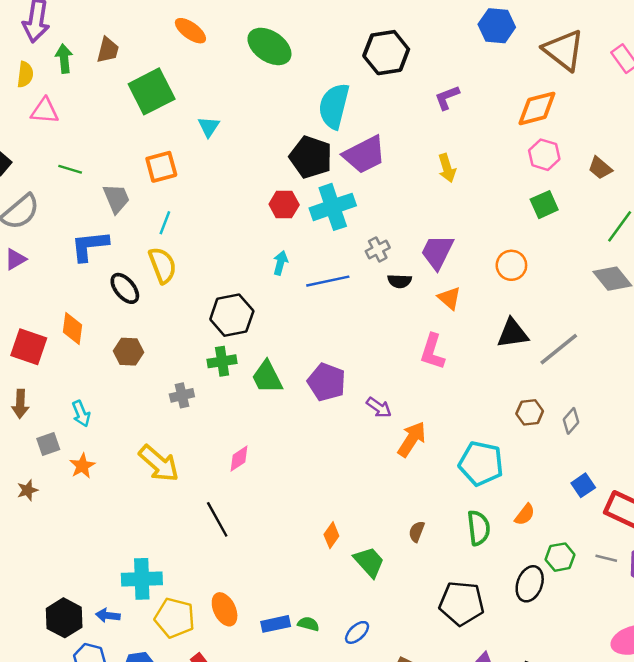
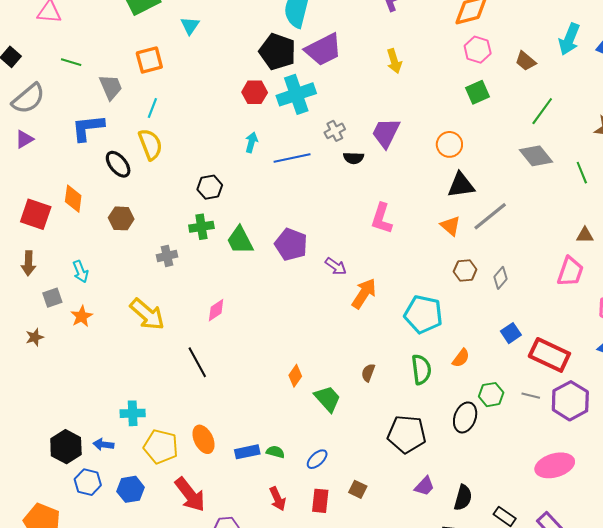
orange triangle: (449, 298) -> (450, 226), moved
black hexagon: (232, 315) -> (210, 187), size x0.7
black triangle: (513, 333) -> (461, 185), moved
cyan cross: (142, 579) -> (133, 413), size x0.7

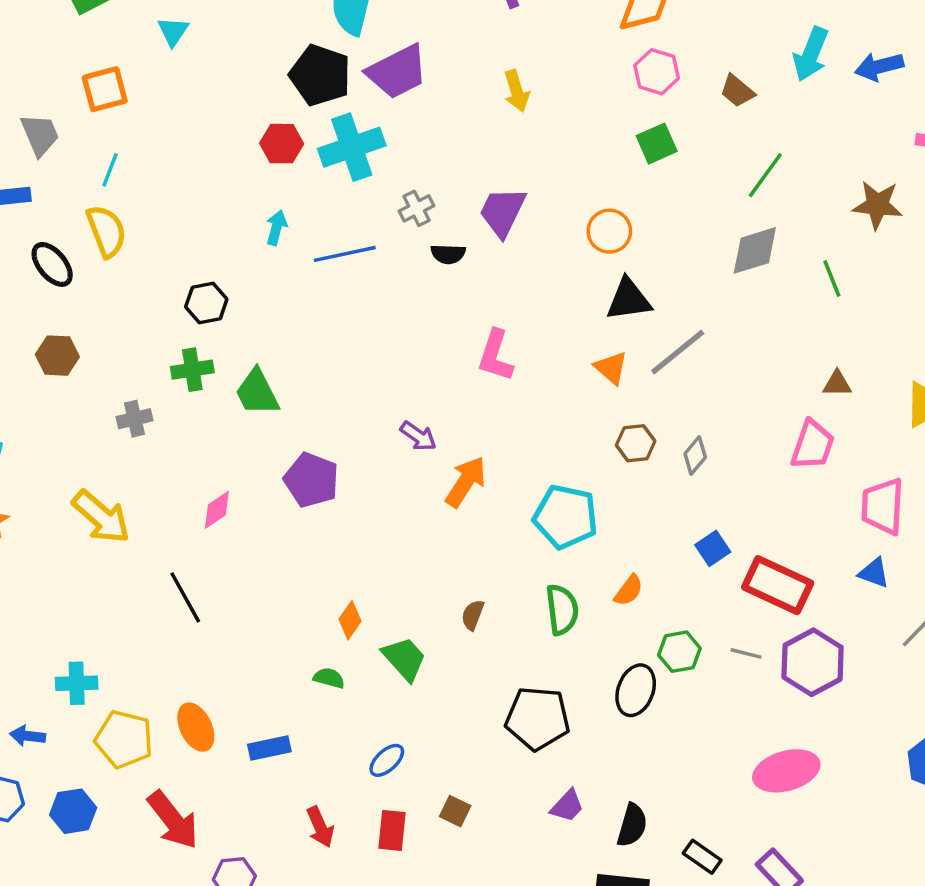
gray diamond: (536, 156) -> (755, 250), turned -68
purple pentagon: (291, 244) -> (311, 480), moved
green semicircle: (275, 452) -> (329, 678), moved

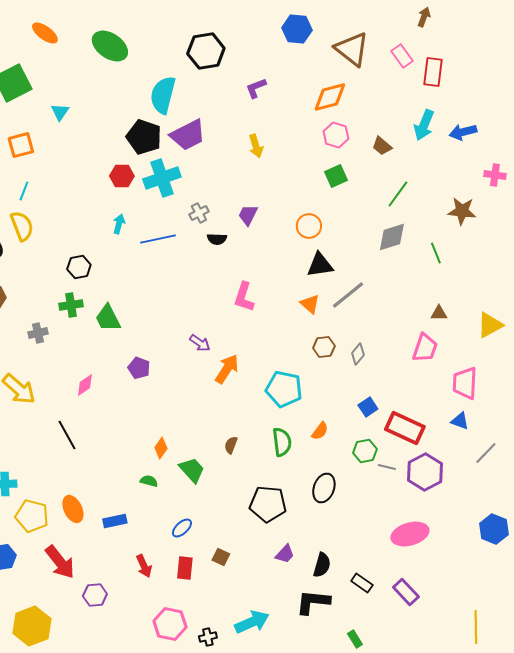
purple trapezoid: (502, 212) -> (248, 215), size x0.7
purple pentagon: (311, 480) -> (139, 368), size x0.7
green hexagon: (679, 652) -> (365, 451), moved

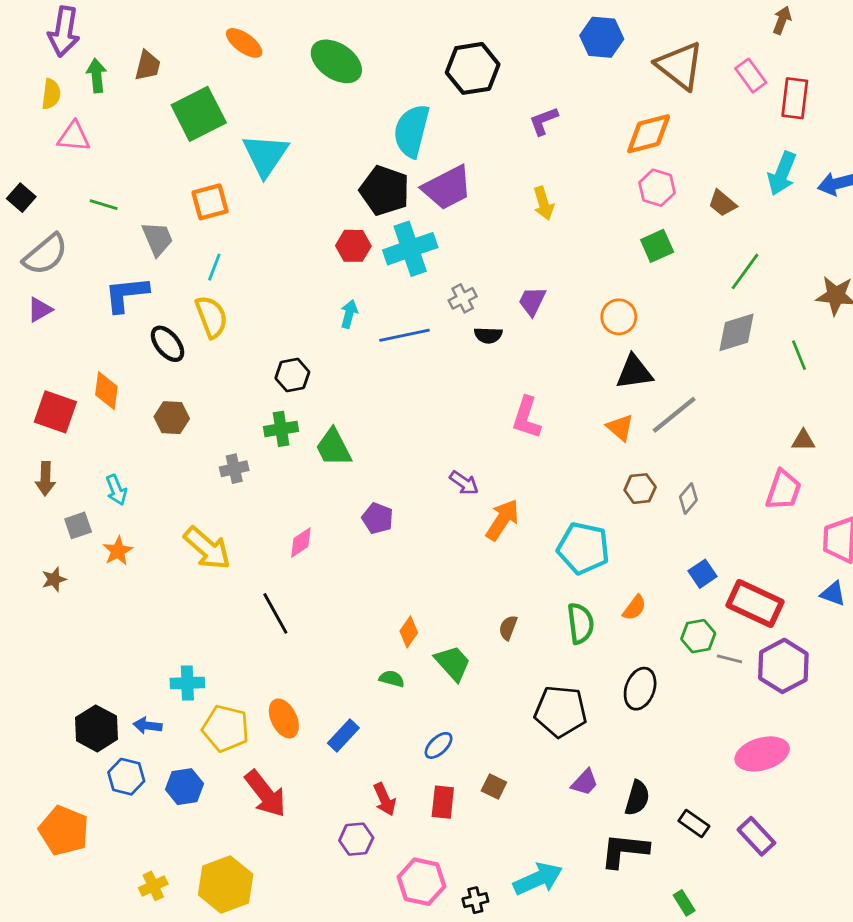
cyan triangle: (60, 112) -> (265, 155), size x1.8
blue rectangle: (115, 521) -> (343, 735), turned -35
purple hexagon: (95, 595) -> (356, 839), moved

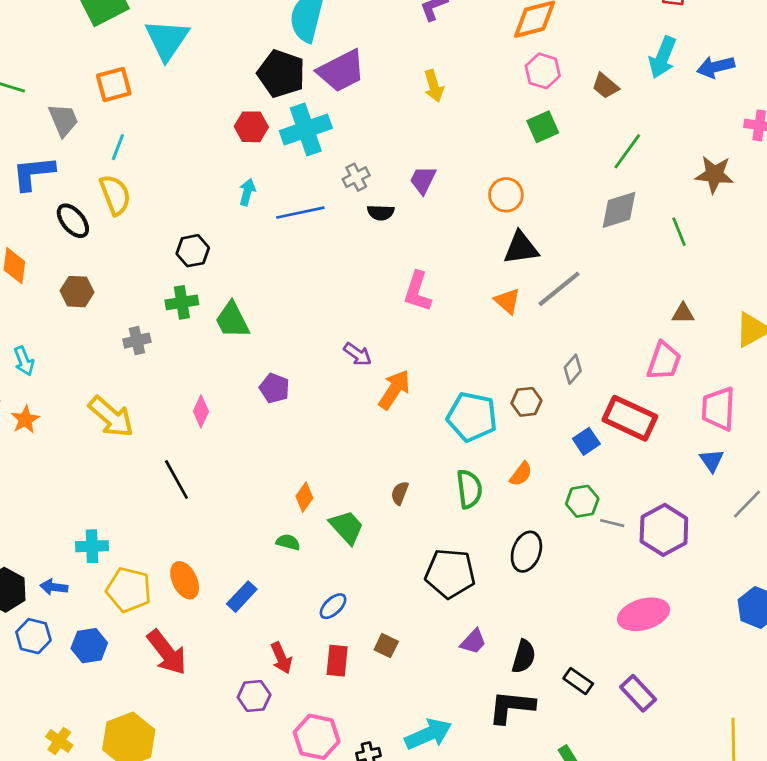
brown hexagon: (640, 489) -> (526, 402), moved
pink diamond: (301, 542) -> (201, 411), turned -32
blue triangle: (833, 594) -> (712, 460), turned 35
red rectangle: (755, 604) -> (630, 418), moved
yellow cross: (153, 886) -> (59, 741), turned -30

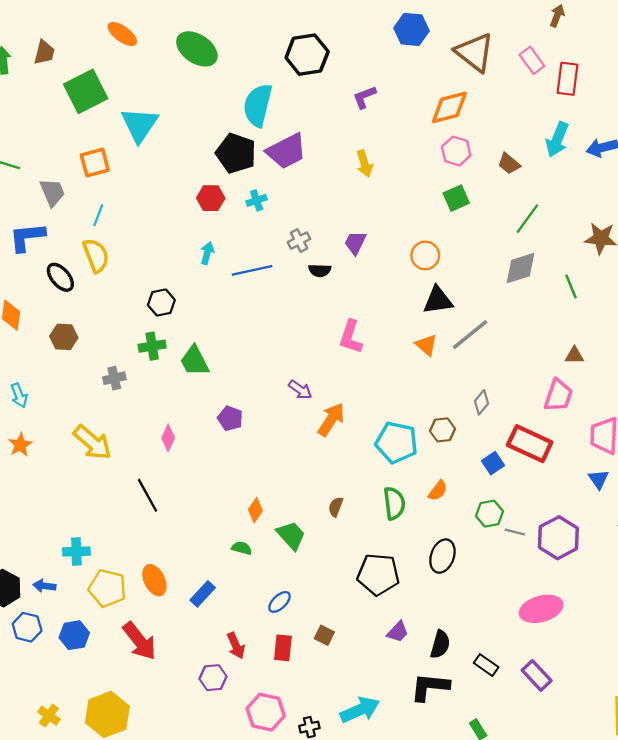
cyan cross: (306, 129) -> (257, 200), size x0.5

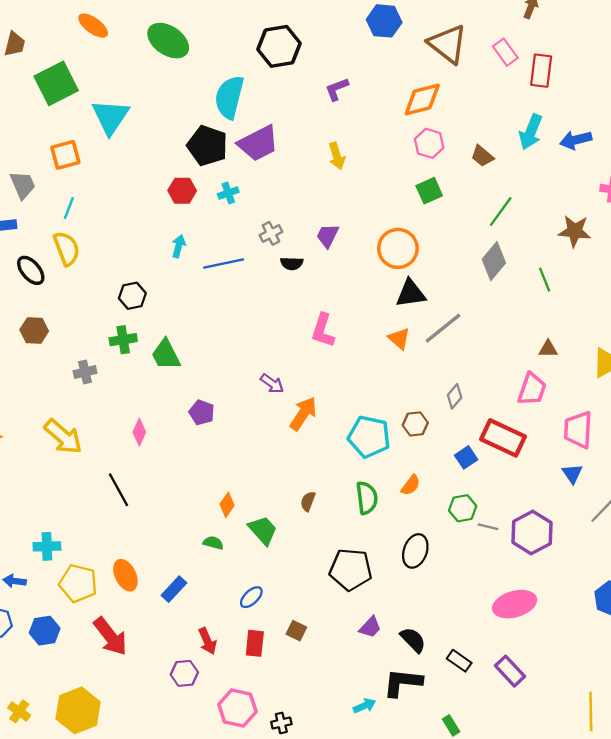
orange circle: (425, 255) -> (398, 248), size x1.4
gray diamond: (520, 268) -> (494, 261), turned -33
black semicircle: (440, 644) -> (413, 640), turned -60
cyan arrow: (360, 710) -> (364, 706), moved, size x0.6

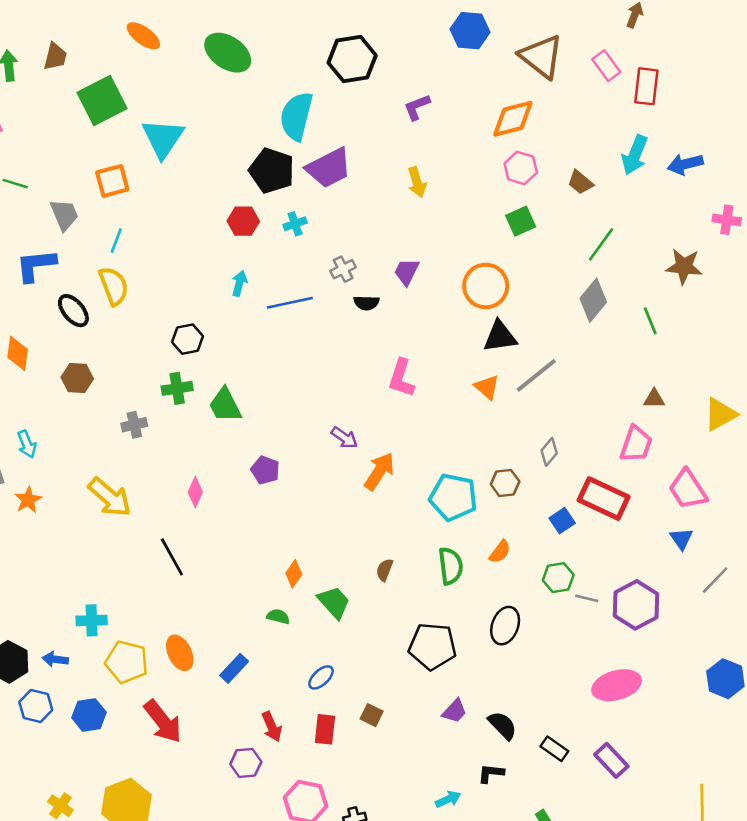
pink trapezoid: (578, 430) -> (688, 489), turned -36
black L-shape: (403, 683) -> (491, 773), size x0.6

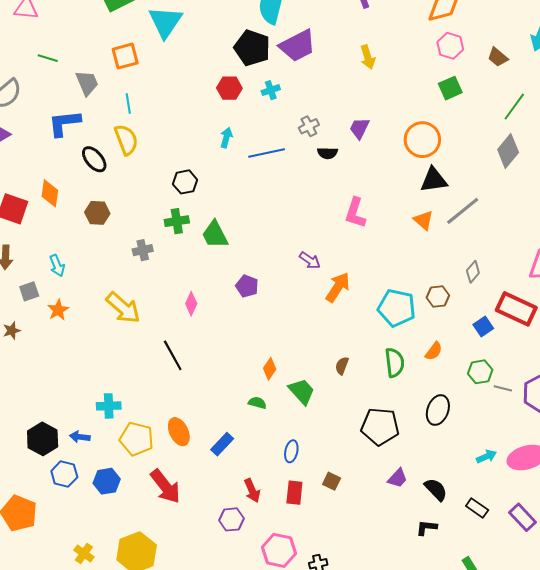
cyan line: (116, 241) -> (128, 104), turned -30
blue ellipse: (321, 677) -> (291, 451), turned -35
cyan arrow: (448, 799) -> (486, 456), moved

